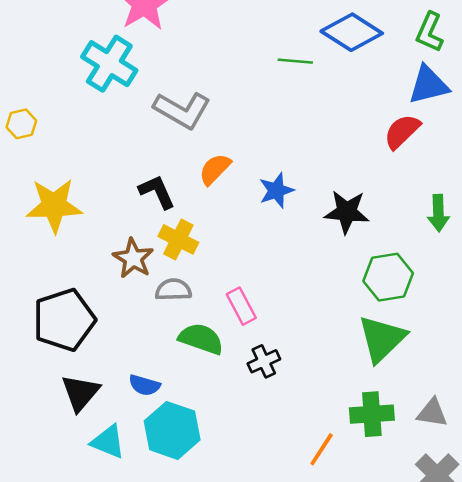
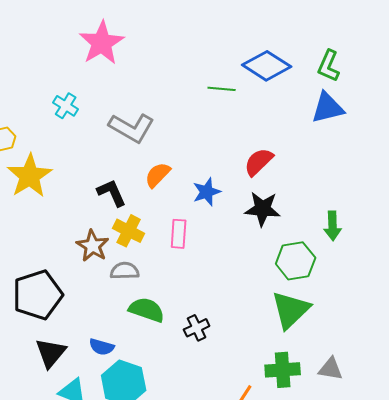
cyan cross: (109, 64) -> (66, 106), moved, size x0.6
red semicircle: (402, 131) -> (259, 162), moved
yellow star: (54, 206) -> (30, 176), moved, turned -30
green arrow: (438, 213) -> (333, 226), moved
pink rectangle: (241, 306) -> (179, 234), moved, turned 32

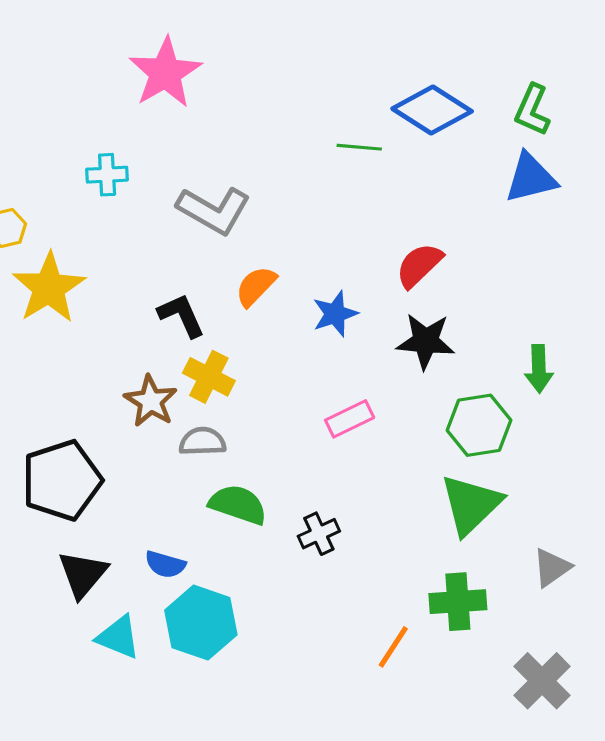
cyan cross: (66, 106) -> (107, 175), turned -35
pink rectangle: (179, 234) -> (350, 419), moved, turned 60
gray triangle: (331, 369) -> (552, 568), moved, turned -44

